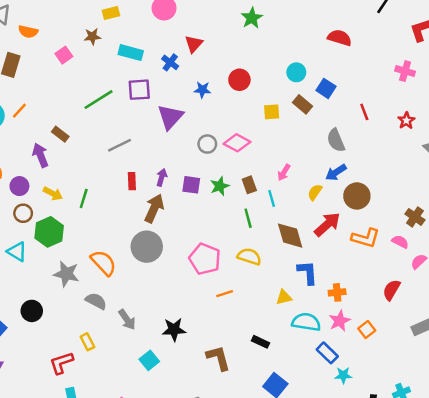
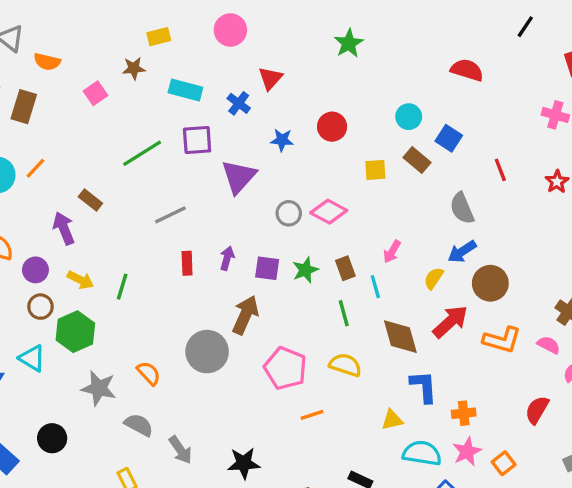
brown arrow: (154, 208) -> (245, 315), moved
orange semicircle: (103, 263) -> (149, 373), size x0.7

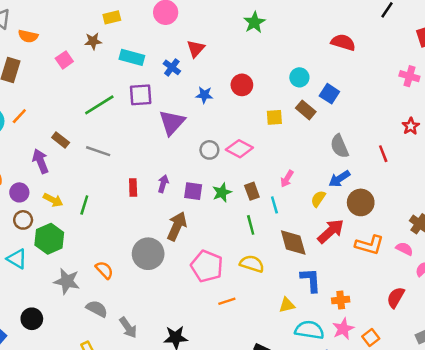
red line: (500, 170) -> (383, 154), moved
gray line: (170, 215) -> (98, 151), moved, turned 45

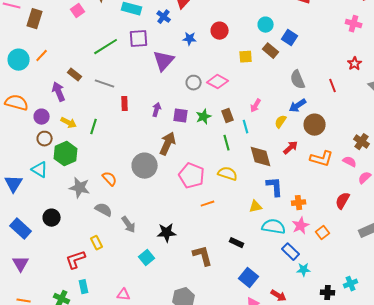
red rectangle: (133, 187) -> (125, 104), moved
red arrow: (331, 231) -> (291, 148), size x0.7

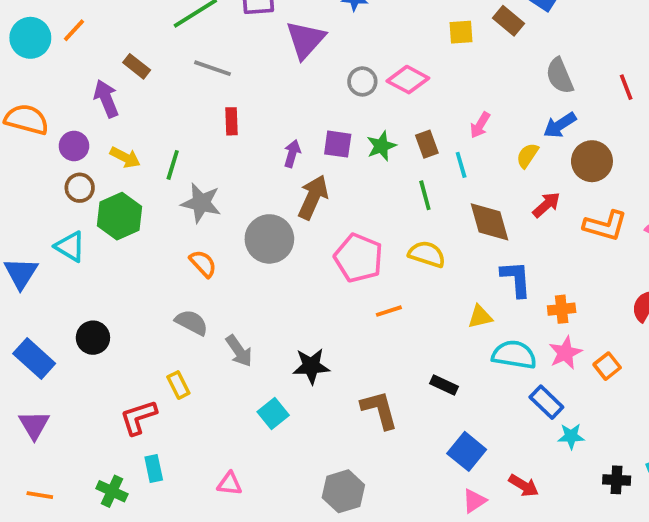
gray line: (105, 84) -> (212, 68), moved
purple arrow: (157, 110) -> (292, 154), moved
gray star: (80, 188) -> (201, 203), moved

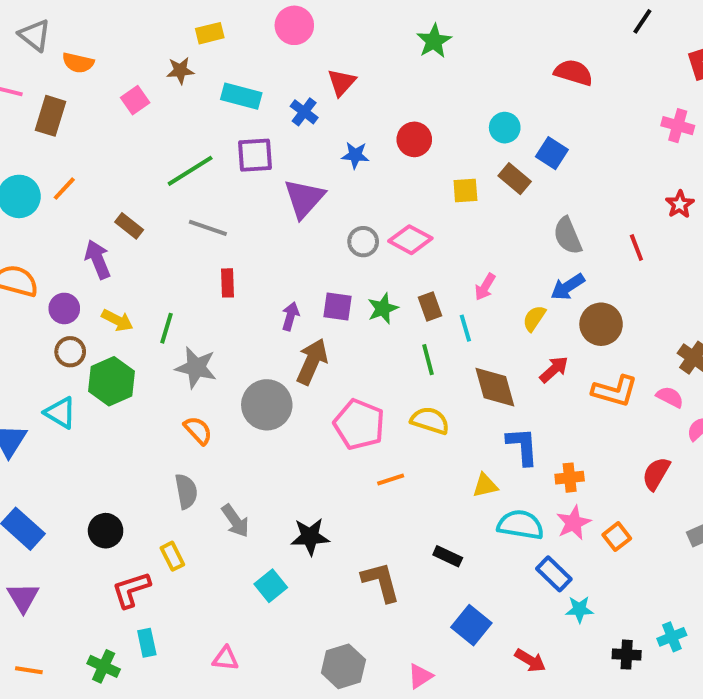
gray semicircle: (192, 322) -> (186, 491), turned 52
black circle: (93, 338) -> (106, 531), moved
pink triangle: (474, 501) -> (420, 676), moved

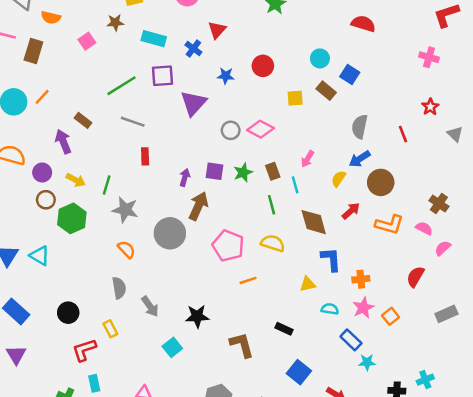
gray semicircle: (568, 236) -> (360, 127), turned 35
cyan triangle: (60, 413) -> (40, 256), moved
cyan semicircle: (520, 525) -> (330, 309), size x0.6

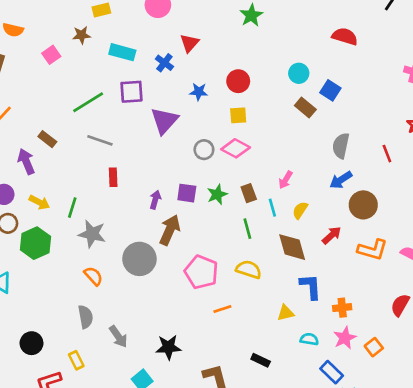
yellow square: (295, 98) -> (238, 115), moved
yellow semicircle: (339, 179) -> (300, 210), moved

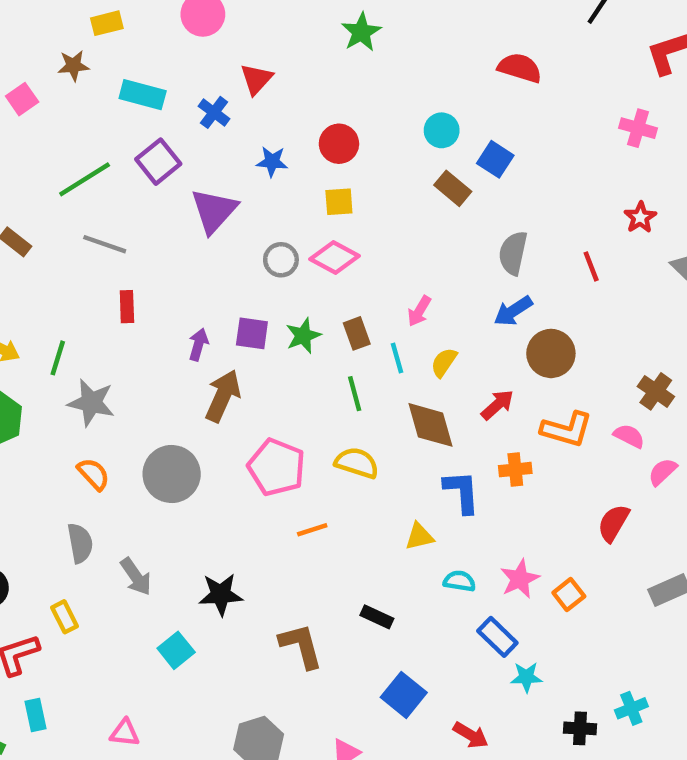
purple square: (132, 92) -> (158, 162), turned -35
gray circle: (139, 259) -> (172, 474), moved
orange cross: (342, 308) -> (515, 470), moved

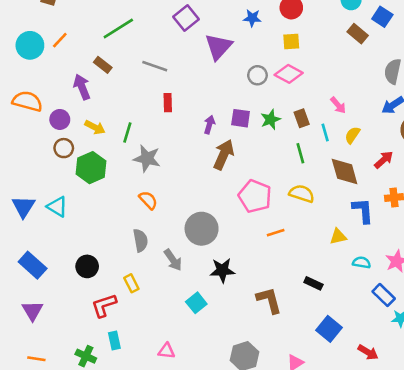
green line: (85, 179) -> (118, 28), moved
pink arrow: (419, 311) -> (338, 105), turned -72
gray circle: (172, 474) -> (202, 229), moved

